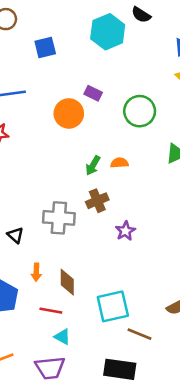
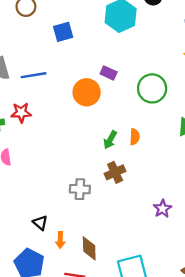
orange semicircle: (119, 163) -> (135, 137), turned 98
gray cross: (59, 218) -> (80, 189), size x0.7
purple star: (125, 231) -> (162, 209), moved
black triangle: (15, 235) -> (40, 223), moved

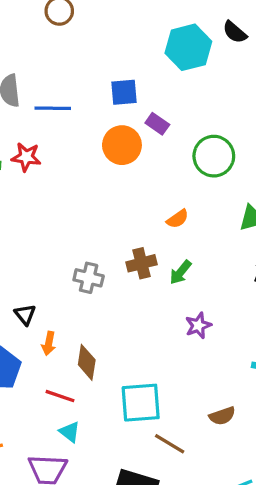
blue square: (63, 32) -> (124, 92), moved
orange semicircle: (135, 137) -> (178, 219), turned 42
green arrow: (110, 140) -> (180, 272), moved

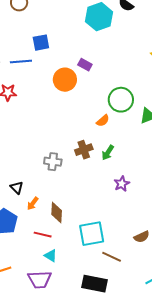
blue square: (124, 92) -> (41, 43), moved
green circle: (214, 156) -> (121, 100), moved
orange arrow: (49, 343) -> (33, 204), turned 32

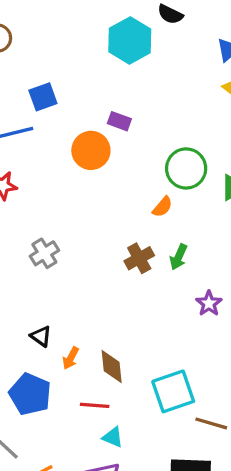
gray cross: (53, 162) -> (44, 253), moved, turned -30

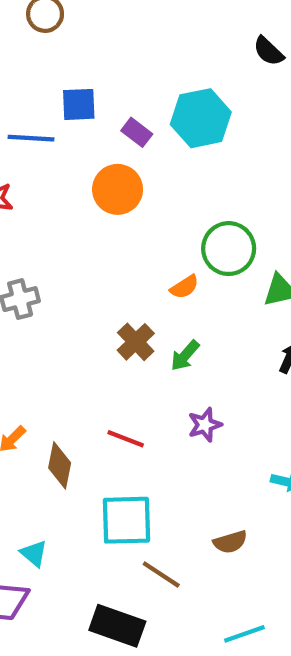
cyan hexagon: (130, 40) -> (201, 118), moved
purple rectangle: (119, 121) -> (137, 132), moved
brown cross: (139, 258) -> (136, 342), turned -32
red line: (95, 405) -> (126, 439), moved

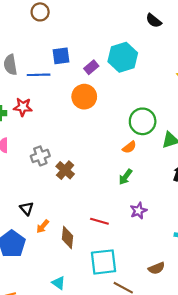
purple rectangle: (137, 132) -> (91, 67), turned -72
orange semicircle: (184, 287) -> (129, 147), moved
brown cross: (136, 342) -> (65, 170), moved

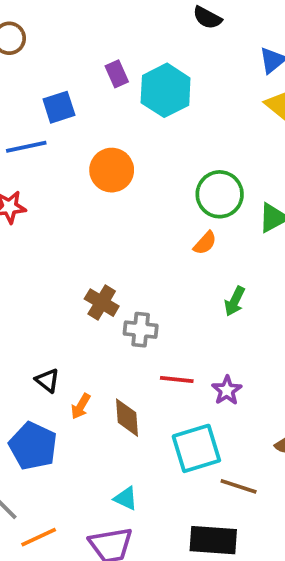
purple rectangle: (91, 67) -> (117, 74), moved, turned -64
gray cross: (40, 156) -> (141, 330), moved, turned 36
green arrow: (125, 177) -> (235, 301), moved
purple star: (138, 211) -> (227, 390), moved

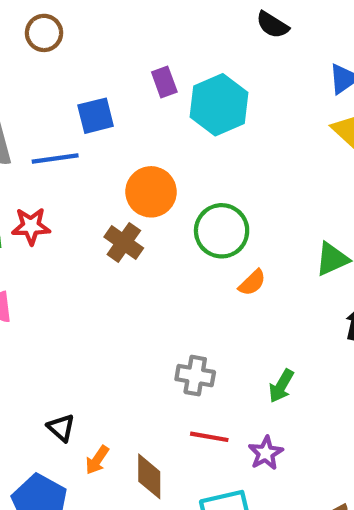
green circle: (220, 194) -> (222, 231), moved
green arrow: (235, 301) -> (281, 386), moved
brown cross: (102, 303) -> (124, 243), moved
gray cross: (141, 330) -> (195, 376), moved

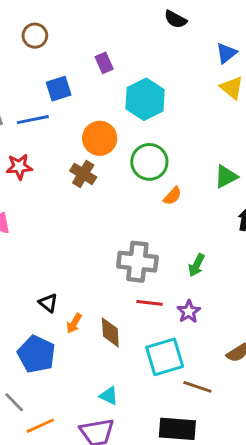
brown circle: (44, 33) -> (35, 36), moved
cyan hexagon: (219, 105) -> (145, 99), moved
gray cross: (195, 376) -> (137, 262), size x1.5

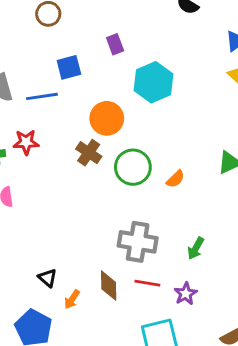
green circle: (149, 162) -> (133, 167), moved
brown diamond: (110, 332) -> (109, 286), moved

